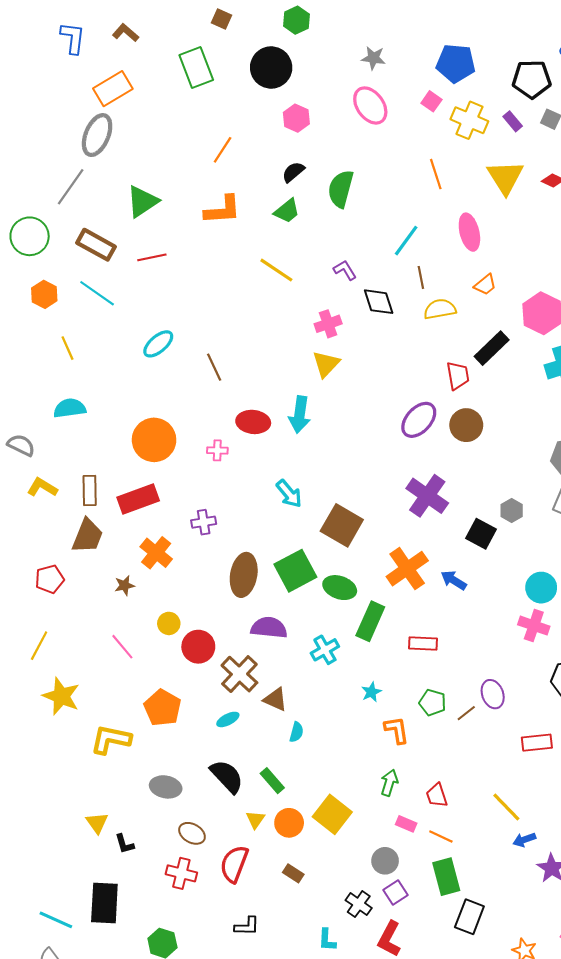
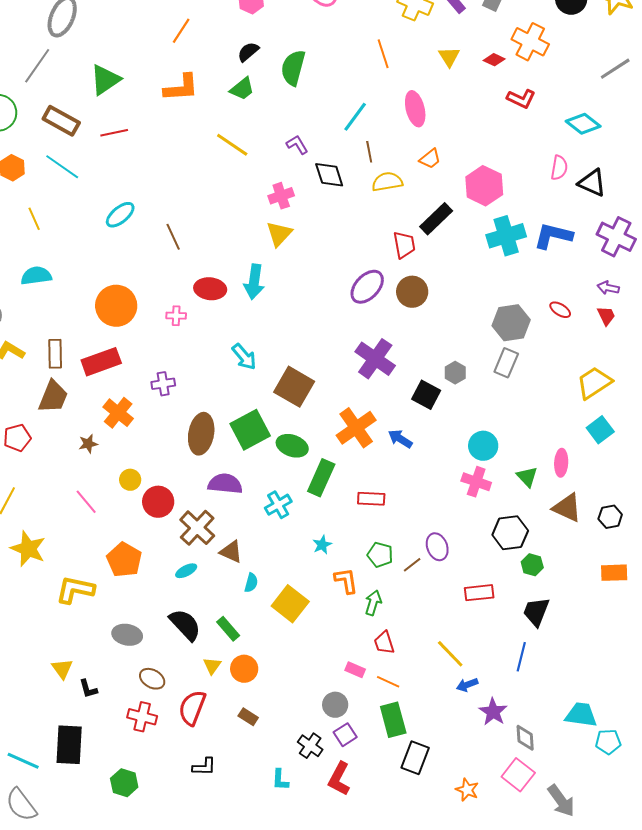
yellow triangle: (505, 177) -> (449, 57), size x0.6
green arrow: (389, 783) -> (373, 603), moved
yellow square: (332, 814) -> (290, 604), moved

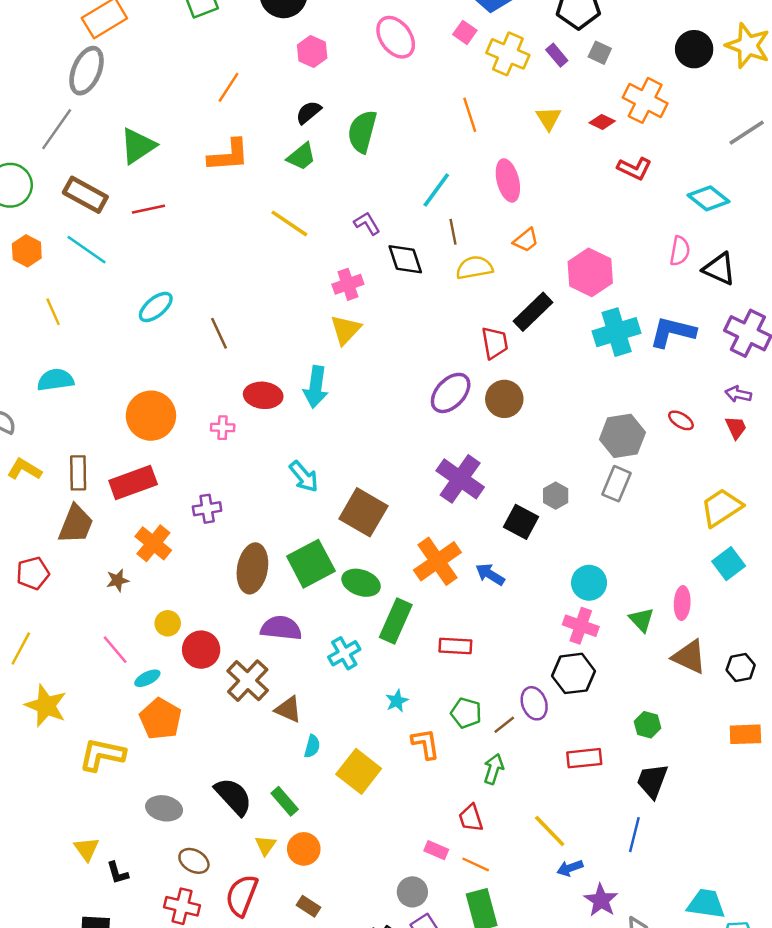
black hexagon: (510, 533) -> (574, 673), moved
cyan ellipse: (186, 571) -> (147, 678), moved
green arrow: (373, 603) -> (494, 769), moved

